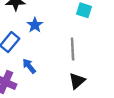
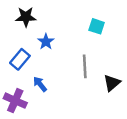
black triangle: (77, 81) -> (112, 83), moved

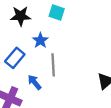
cyan square: (97, 26) -> (57, 13), moved
gray line: (85, 66) -> (53, 65), moved

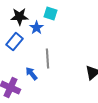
blue star: (40, 40) -> (37, 28), moved
blue rectangle: (15, 58) -> (15, 42), moved

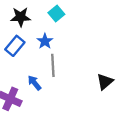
cyan square: (51, 14) -> (56, 13), turned 32
blue star: (37, 28) -> (45, 41), moved

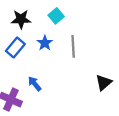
gray line: (53, 65) -> (73, 46), moved

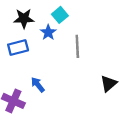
blue star: (45, 43) -> (48, 32), moved
blue rectangle: (15, 47) -> (18, 47), turned 36

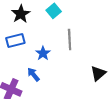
black star: (24, 18) -> (21, 14), turned -30
blue star: (48, 32) -> (43, 53), moved

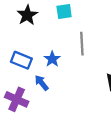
cyan square: (54, 11) -> (64, 12), turned 32
blue rectangle: (15, 41) -> (21, 60), moved, turned 36

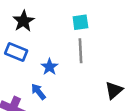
cyan square: (64, 12) -> (80, 22), moved
blue rectangle: (21, 60) -> (16, 52), moved

